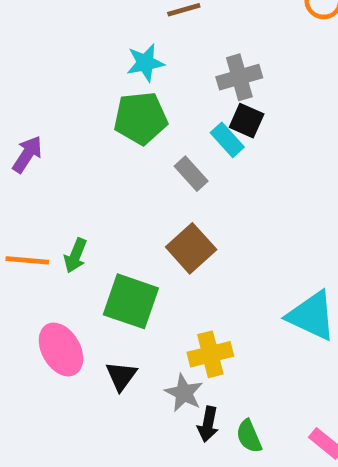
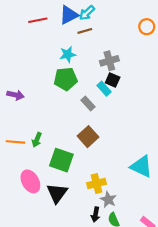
purple arrow: (27, 154) -> (15, 95), turned 70
black triangle: (121, 376) -> (57, 193), size x1.5
gray star: (184, 393) -> (108, 200), moved

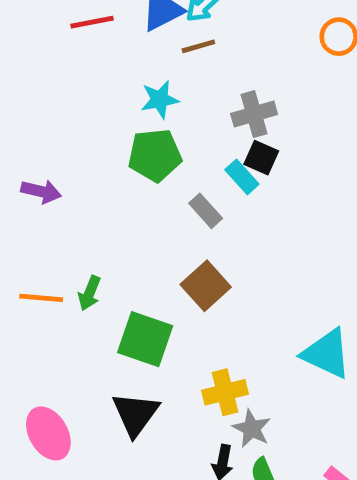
pink ellipse: (30, 181) -> (48, 433), moved

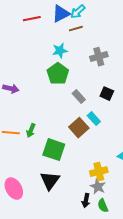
green pentagon: (155, 155) -> (58, 74), turned -30
black square: (261, 158) -> (107, 94), moved
cyan rectangle: (242, 177) -> (94, 119), moved
yellow cross: (225, 392) -> (99, 172), moved

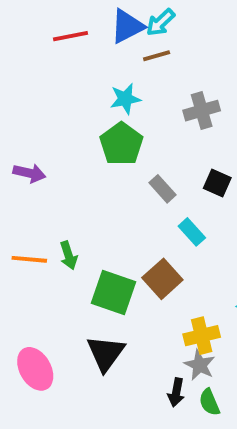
brown square: (79, 128) -> (162, 279), moved
green arrow: (31, 131) -> (69, 255), turned -40

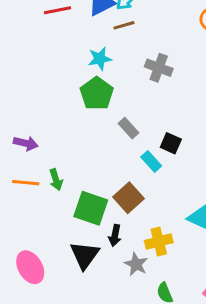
gray cross: (202, 111) -> (159, 68), turned 36
purple arrow: (29, 173) -> (26, 143), moved
black square: (217, 183) -> (171, 143), moved
gray star: (200, 365) -> (136, 264), moved
black arrow: (176, 392) -> (115, 235), moved

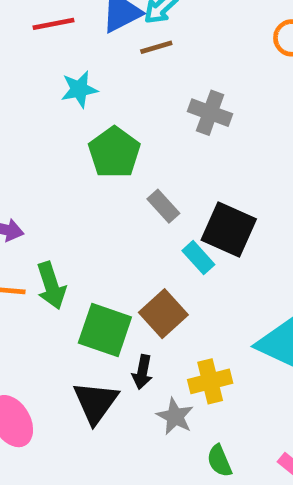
cyan star: (100, 59) -> (79, 89), moved
black square: (171, 143) -> (229, 229), size x1.6
green arrow: (56, 180) -> (51, 286), size x1.4

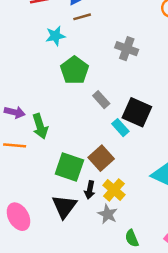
brown line: (156, 47) -> (82, 17), moved
green arrow: (51, 286) -> (40, 126), moved
yellow cross: (210, 381) -> (114, 190), moved, turned -35

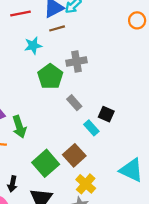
gray cross: (127, 49) -> (77, 62), moved, turned -30
black square: (137, 112) -> (106, 114), size x0.6
green square: (69, 167) -> (46, 163), turned 30
black arrow: (90, 190) -> (12, 184), moved

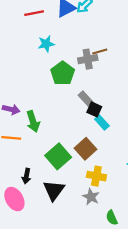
brown line: (57, 28) -> (100, 51), moved
black square: (106, 114) -> (94, 109), moved
yellow cross: (86, 184) -> (96, 176), turned -30

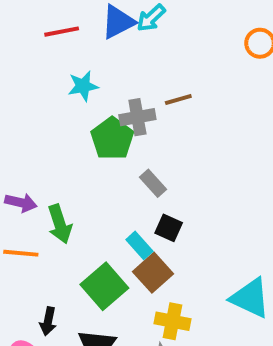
gray cross: (88, 59) -> (137, 117), moved
black square: (94, 109) -> (169, 228), moved
cyan rectangle: (102, 123) -> (139, 245), moved

